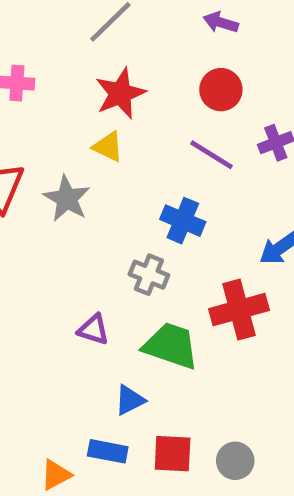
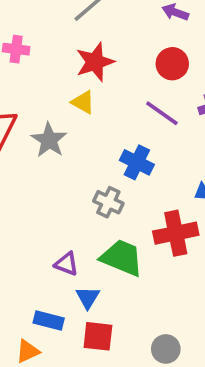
purple triangle: (93, 330) -> (66, 264), moved
blue triangle: (130, 400) -> (88, 297), turned -35
blue rectangle: (108, 451) -> (49, 321), moved
red square: (173, 454) -> (98, 336), moved

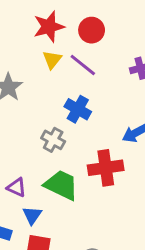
red circle: (172, 64) -> (92, 30), moved
yellow triangle: (83, 102) -> (52, 60), moved, turned 36
purple line: (162, 113) -> (83, 65), moved

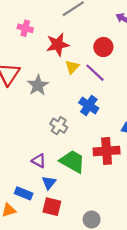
red star: (49, 27) -> (58, 44), moved
gray cross: (53, 140) -> (59, 126), moved

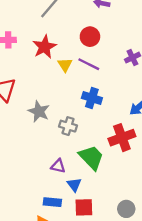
gray star: (38, 85) -> (39, 111), moved
green trapezoid: (72, 161) -> (91, 157), turned 32

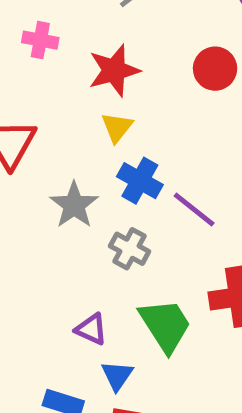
purple line: (89, 64) -> (194, 210), moved
yellow triangle: (65, 65) -> (117, 127), moved
blue cross: (92, 98) -> (140, 181), moved

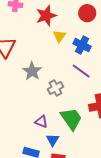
yellow triangle: (117, 127) -> (59, 36), moved
blue cross: (140, 181) -> (82, 45), moved
gray cross: (130, 249) -> (55, 88), turned 35

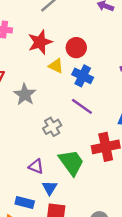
red circle: (87, 13) -> (76, 48), moved
yellow triangle: (59, 36) -> (56, 66), turned -40
gray star: (32, 71) -> (25, 95), moved

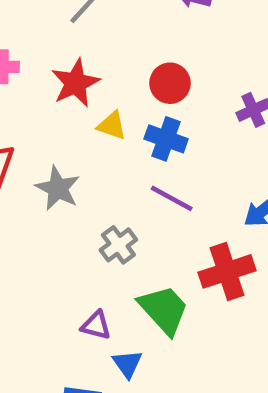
red circle: (76, 48) -> (170, 83), moved

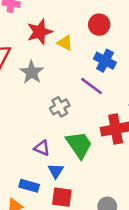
red star: (75, 83) -> (40, 32), moved
blue cross: (166, 139) -> (105, 61), moved

